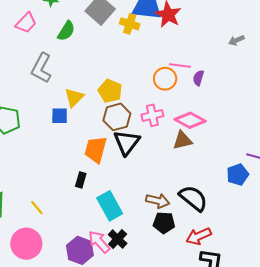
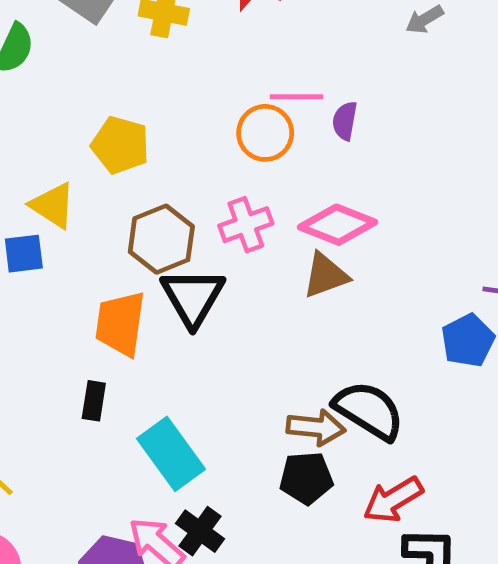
yellow pentagon: (110, 91) -> (120, 145), moved
yellow triangle: (74, 97) -> (53, 205), turned -35
brown arrow: (158, 201) -> (316, 427), moved

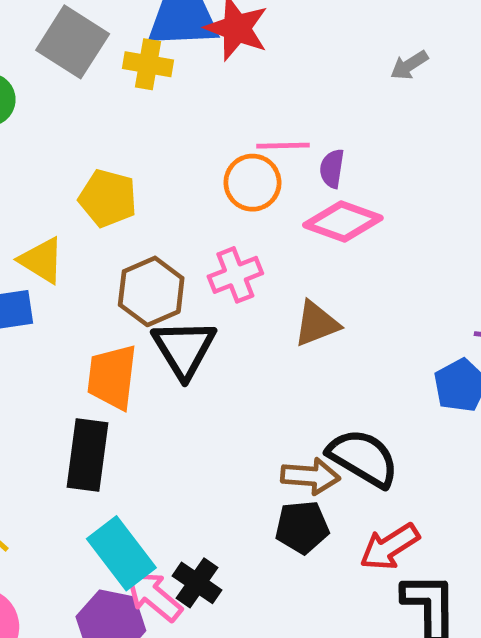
pink diamond: (338, 225) -> (343, 222), moved
black rectangle: (94, 401) -> (87, 455), size x1.8
cyan rectangle: (171, 454) -> (121, 553), moved

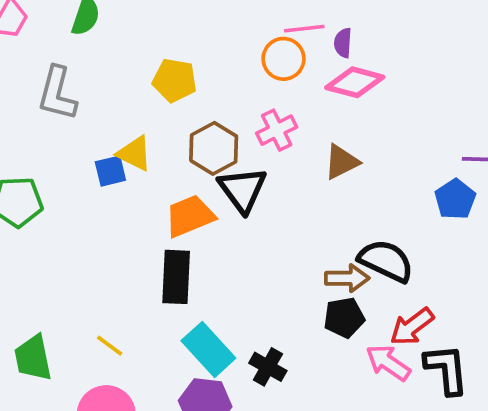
yellow triangle: (42, 260) -> (134, 153), moved
orange trapezoid: (112, 377) -> (190, 216), turned 66
pink arrow: (154, 596) -> (388, 363), moved

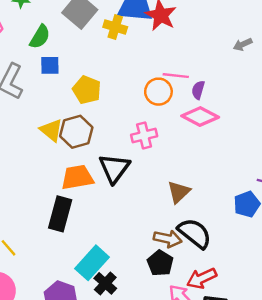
brown hexagon: (214, 148) -> (76, 132), moved
brown triangle: (341, 162) -> (179, 192), moved, turned -30
blue square: (110, 171) -> (50, 65), moved
black pentagon: (344, 317) -> (160, 263), turned 30
cyan rectangle: (208, 349) -> (92, 263), moved, turned 72

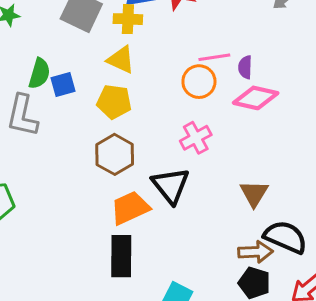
green semicircle: (40, 37) -> (39, 73), moved
yellow triangle: (51, 130) -> (121, 60), moved

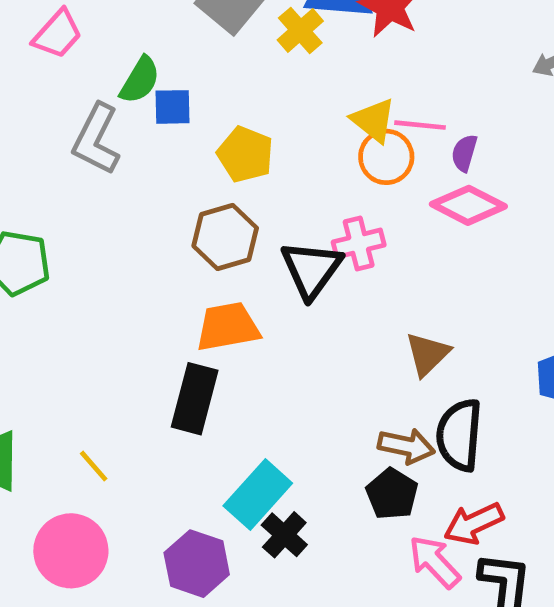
yellow cross: (128, 19) -> (300, 30), turned 32
yellow triangle: (121, 60) -> (374, 120), moved
black triangle: (171, 186) -> (311, 269), moved
black semicircle: (286, 237) -> (459, 435), turned -123

